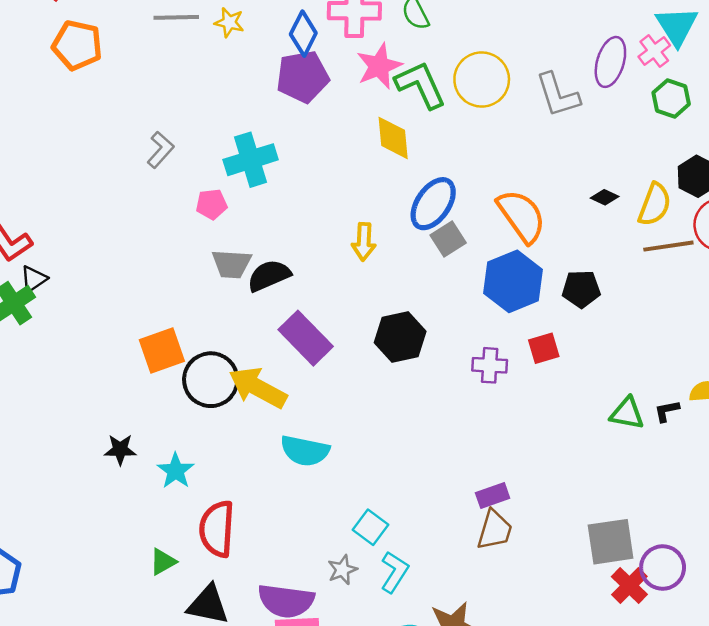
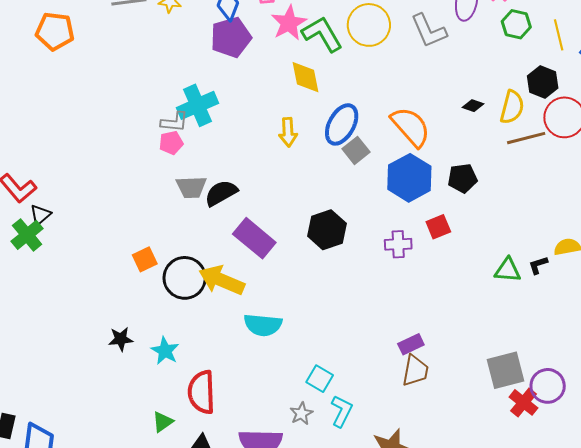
gray L-shape: (160, 150) -> (174, 122), moved, turned 60
yellow arrow: (364, 242) -> (288, 132), moved
orange square: (162, 350) -> (145, 259), size x0.7

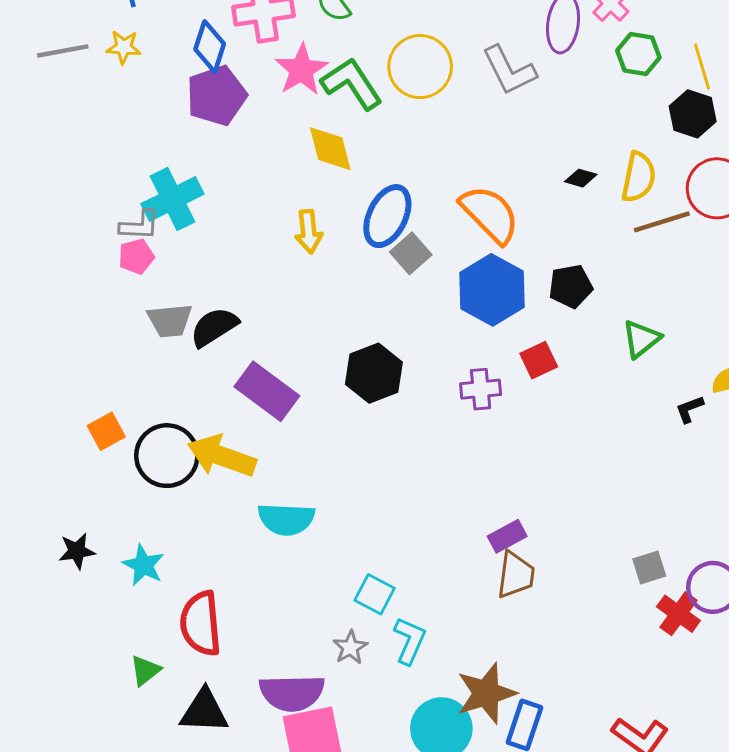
black hexagon: (543, 82) -> (693, 114), moved
green triangle: (508, 270) -> (641, 339), moved, turned -40
gray square: (505, 370) -> (649, 567), size x0.6

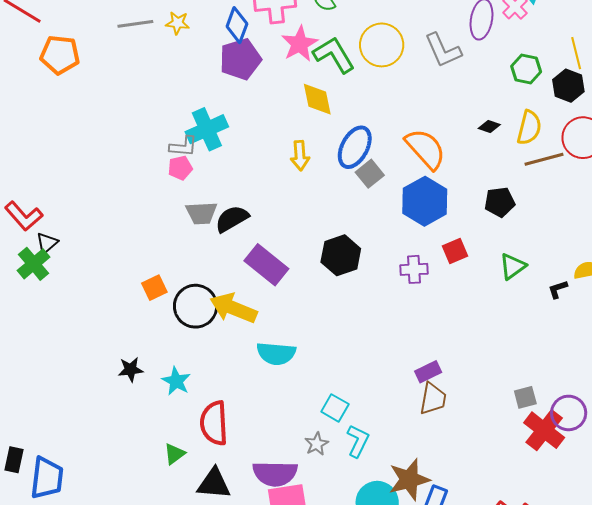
green hexagon: (638, 54) -> (526, 69), moved
black pentagon: (571, 286) -> (500, 202), moved
green triangle: (641, 339) -> (513, 266), moved
red cross: (678, 614) -> (544, 430), size x1.4

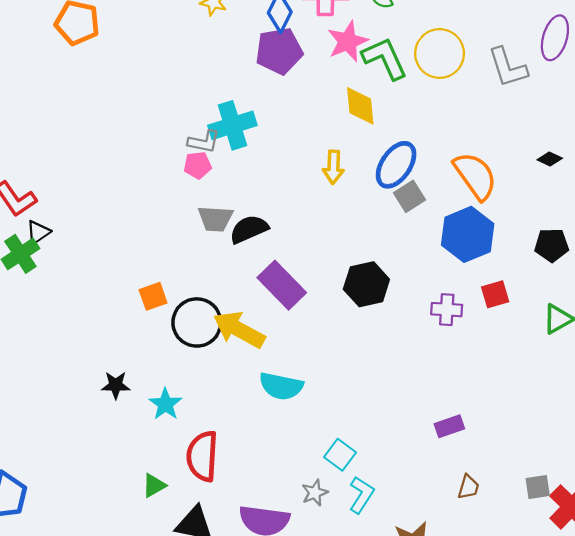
gray square: (525, 397) -> (538, 487), moved
brown trapezoid: (433, 399) -> (468, 487), moved, size x0.7

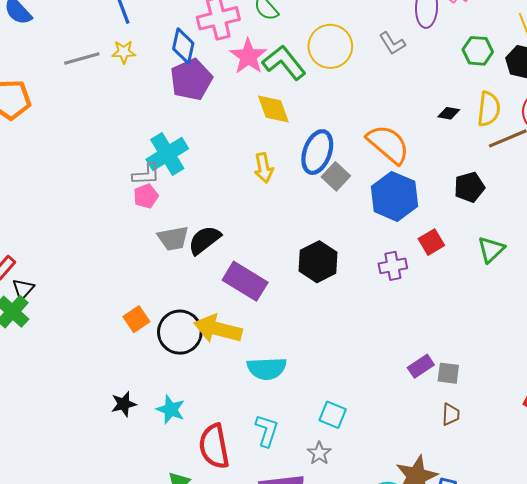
gray L-shape: (508, 67) -> (392, 43), size x0.7
gray square: (538, 487) -> (448, 373), moved, turned 30
cyan L-shape: (361, 495) -> (267, 431), moved

